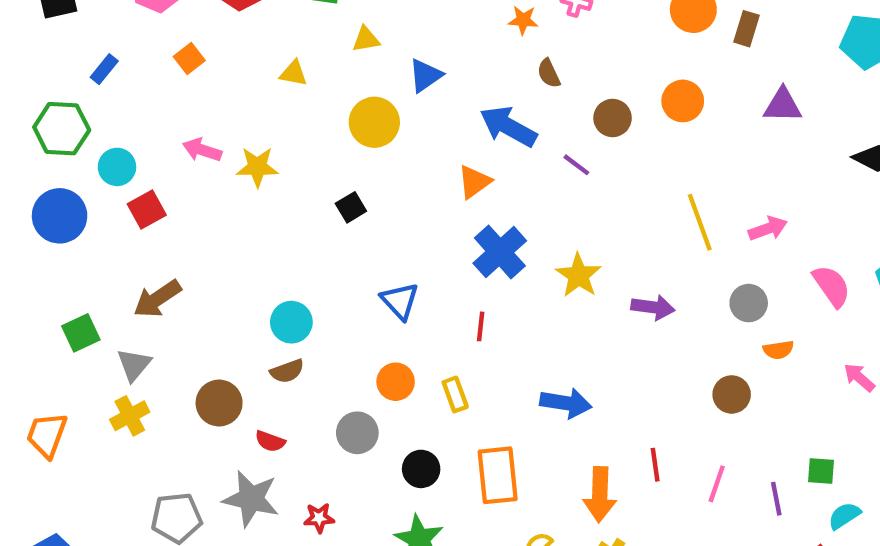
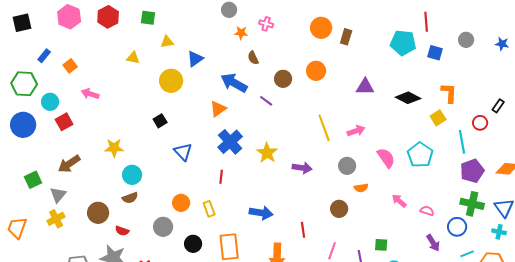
orange square: (189, 58) -> (70, 66), moved
purple triangle: (783, 105) -> (365, 87), moved
yellow star: (257, 167) -> (114, 148), moved
blue triangle: (400, 301) -> (183, 152), moved
red line: (655, 465) -> (303, 230), moved

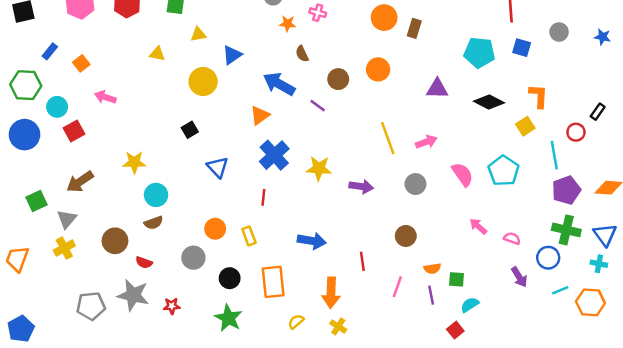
cyan pentagon: (403, 43) -> (479, 53), moved
yellow star: (267, 153) -> (319, 168), turned -30
orange semicircle: (361, 188) -> (432, 269), moved

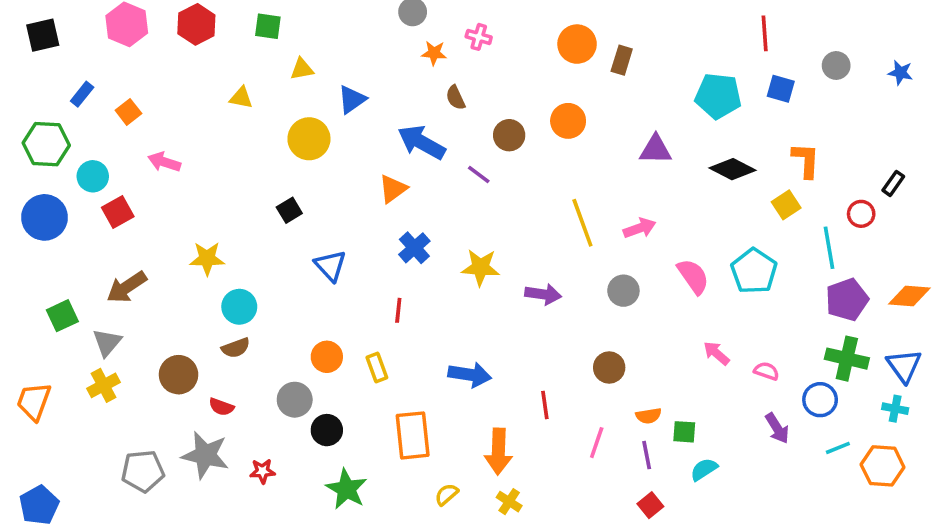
blue cross: (274, 155) -> (414, 248), size x0.7
black circle: (230, 278) -> (327, 430), moved
red square: (455, 330) -> (650, 505), moved

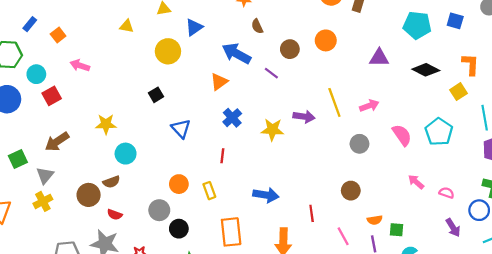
purple arrow: (543, 294) -> (304, 117), moved
brown semicircle: (236, 348) -> (111, 182), moved
pink line: (597, 443) -> (343, 236), turned -48

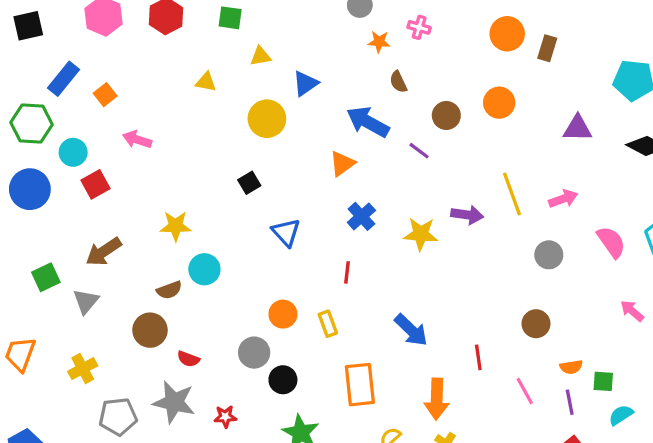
blue rectangle: (30, 24) -> (64, 79), size x1.5
brown semicircle: (111, 182) -> (169, 290), moved
blue arrow: (266, 195) -> (411, 330), turned 35
yellow cross: (43, 201) -> (83, 369), moved

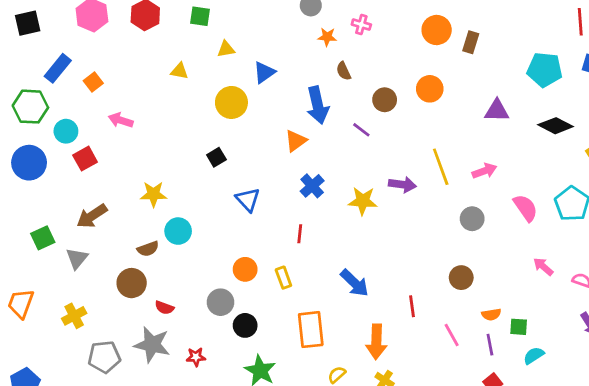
blue arrow: (368, 122) -> (318, 105), turned -132

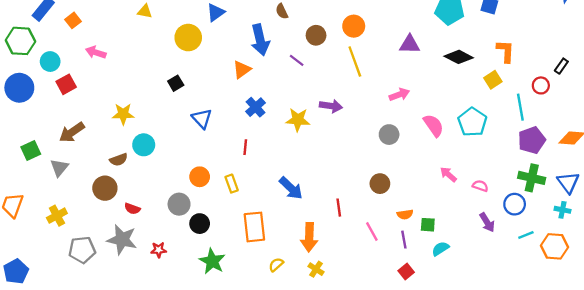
yellow line: (441, 167) -> (355, 62), moved

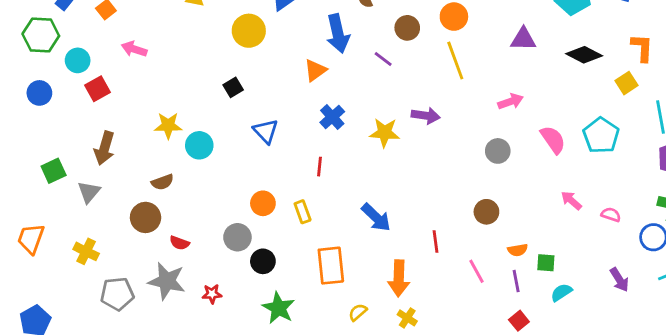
blue circle: (19, 88) -> (39, 93), size x0.7
brown arrow: (72, 132) -> (104, 148), turned -40
cyan circle: (144, 145) -> (199, 145), moved
yellow cross: (57, 216) -> (86, 251), turned -36
purple arrow: (487, 222) -> (619, 280), moved

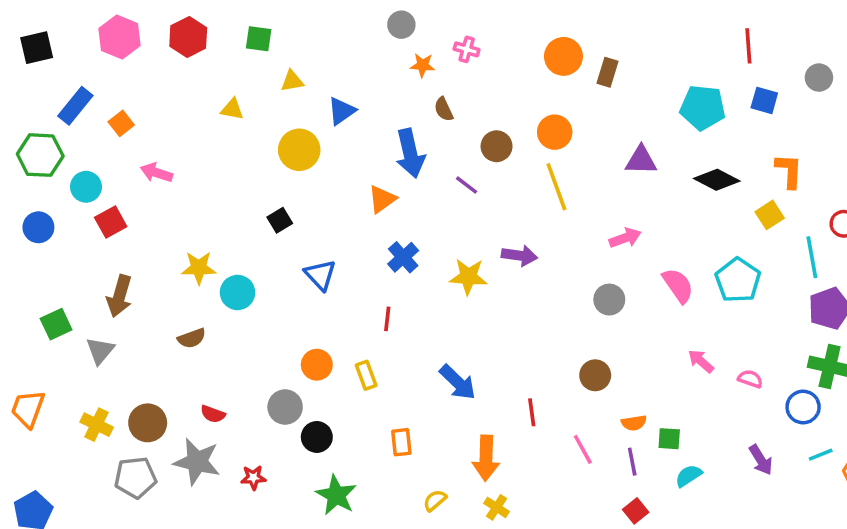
brown circle: (146, 217) -> (148, 423), moved
orange rectangle: (331, 266) -> (401, 442), size x0.6

